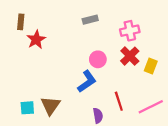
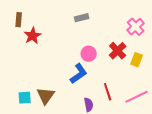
pink cross: (130, 31) -> (136, 27), moved, turned -30

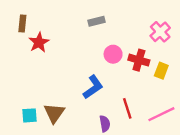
red cross: (118, 51) -> (139, 60), turned -30
pink circle: (89, 54) -> (113, 54), moved

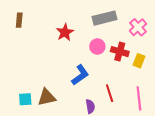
gray rectangle: (97, 21) -> (104, 18), moved, size x1.6
red star: (39, 42) -> (65, 32), moved
brown triangle: (54, 113) -> (47, 97), turned 42
pink line: (161, 114) -> (139, 98), turned -70

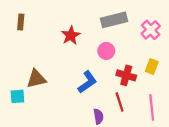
red cross: (120, 52) -> (126, 75), moved
brown triangle: (47, 97) -> (36, 79), moved
cyan square: (25, 99) -> (17, 96), moved

